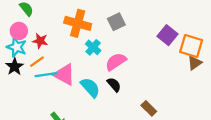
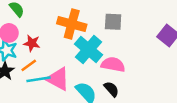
gray square: (116, 22) -> (113, 22), turned 30
cyan cross: (93, 47) -> (89, 49), size x1.6
pink semicircle: (116, 62) -> (113, 65), turned 45

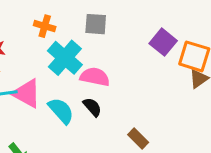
orange cross: (72, 24) -> (45, 26), size x0.6

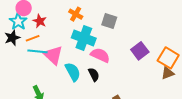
purple square: (163, 42) -> (140, 51), moved
cyan cross: (65, 58) -> (84, 38), turned -35

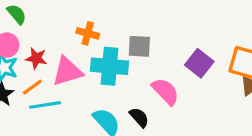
gray square: (109, 21) -> (139, 46), moved
pink triangle: (53, 55) -> (67, 71), moved, turned -45
pink semicircle: (100, 55) -> (165, 91), moved, turned 36

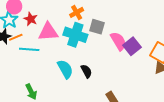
orange cross: (88, 33) -> (77, 12), moved, turned 32
orange line: (32, 87) -> (16, 37), moved
pink semicircle: (165, 91) -> (118, 41), moved

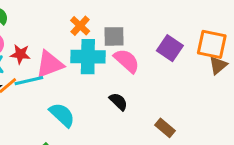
pink semicircle: (118, 41) -> (127, 61), moved
cyan line: (29, 49) -> (29, 81), moved
cyan semicircle: (65, 69) -> (62, 115), moved

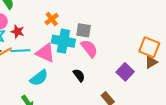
orange cross: (80, 26) -> (52, 19), moved
purple square: (170, 48) -> (125, 72), moved
pink triangle: (50, 64) -> (45, 53), moved, turned 35
cyan semicircle: (62, 115) -> (39, 78), turned 90

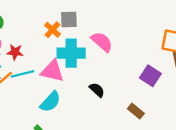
gray square: (84, 30) -> (69, 20), moved
pink semicircle: (89, 48) -> (102, 42), moved

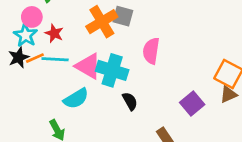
orange cross: (52, 30) -> (102, 22), size x1.6
pink semicircle: (102, 42) -> (151, 51), turned -140
cyan cross: (71, 53) -> (112, 70), moved

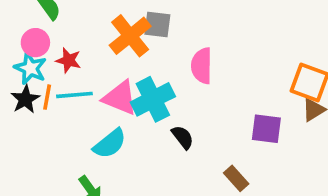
orange line: (35, 58) -> (47, 97), turned -48
cyan cross: (112, 70) -> (153, 99), turned -36
purple square: (192, 103) -> (266, 129), turned -35

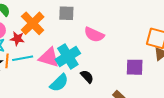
orange cross: (130, 36) -> (33, 23), moved
pink semicircle: (202, 66) -> (94, 35), turned -60
cyan semicircle: (110, 144) -> (59, 83), moved

